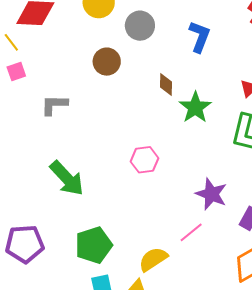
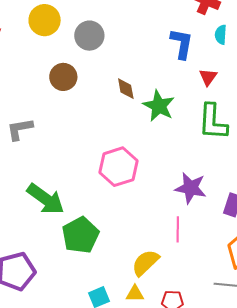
blue L-shape: (200, 37) -> (182, 44), moved
pink hexagon: (144, 160) -> (119, 167), size x1.4
pink line: (191, 232) -> (178, 229), turned -40
green pentagon: (94, 245) -> (80, 235), moved

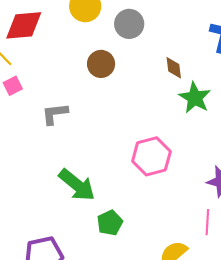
brown diamond: (126, 89) -> (174, 68), moved
green pentagon: (80, 235) -> (110, 223), size x0.7

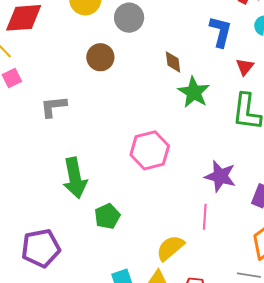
green arrow: (77, 185) -> (75, 178), turned 39

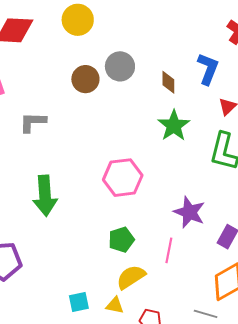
gray circle: (129, 18) -> (120, 66), moved
brown diamond: (173, 62) -> (168, 82), moved
green pentagon: (107, 216) -> (121, 240), moved

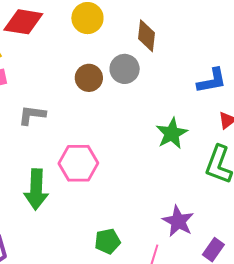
blue L-shape: (208, 69) -> (212, 81), turned 52
brown diamond: (168, 82) -> (147, 36), moved, size x1.4
pink hexagon: (123, 178) -> (78, 163), moved

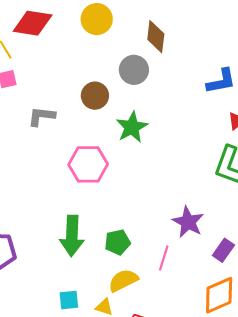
brown circle: (89, 78) -> (95, 96), moved
green star: (172, 133) -> (132, 127), moved
green arrow: (36, 189) -> (72, 236), moved

